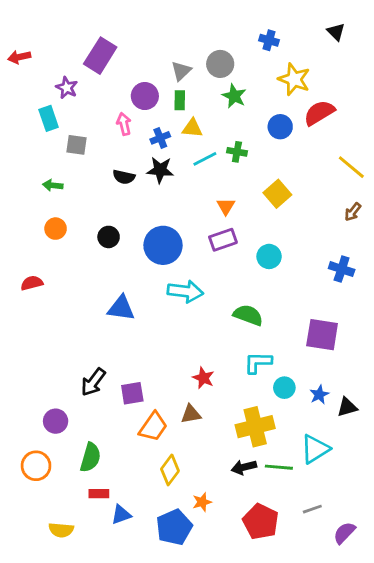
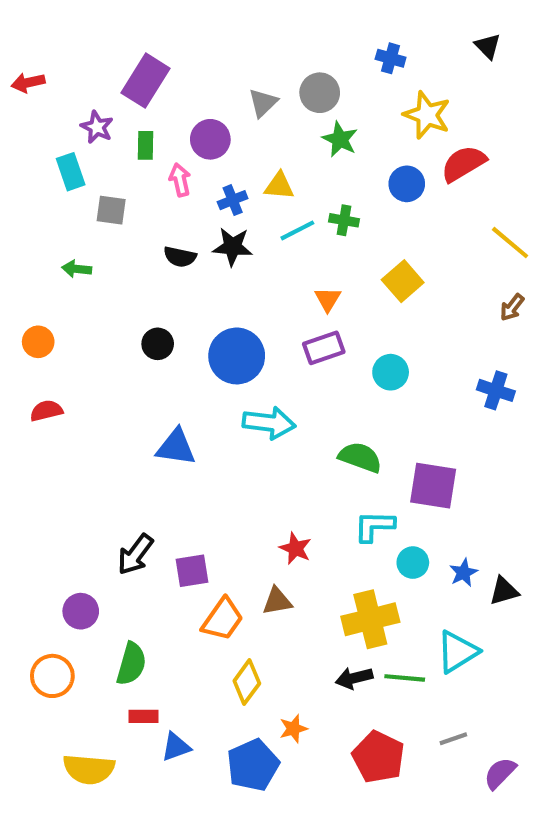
green rectangle: (180, 100) -> (146, 145), moved
orange circle: (56, 229) -> (38, 342), moved
purple square: (322, 335) -> (433, 486), moved
yellow semicircle: (61, 530) -> (89, 769), size x1.4

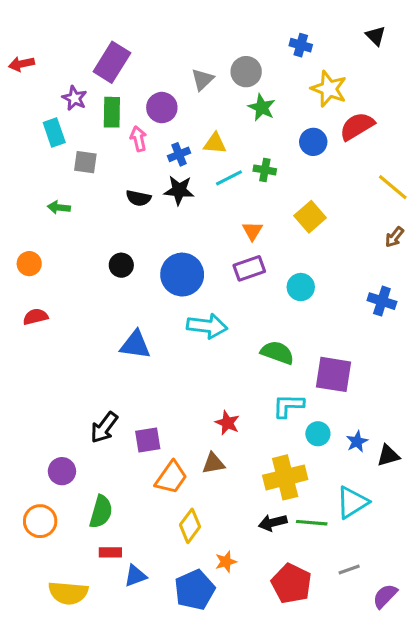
green rectangle: (146, 145) -> (112, 112), size x1.4

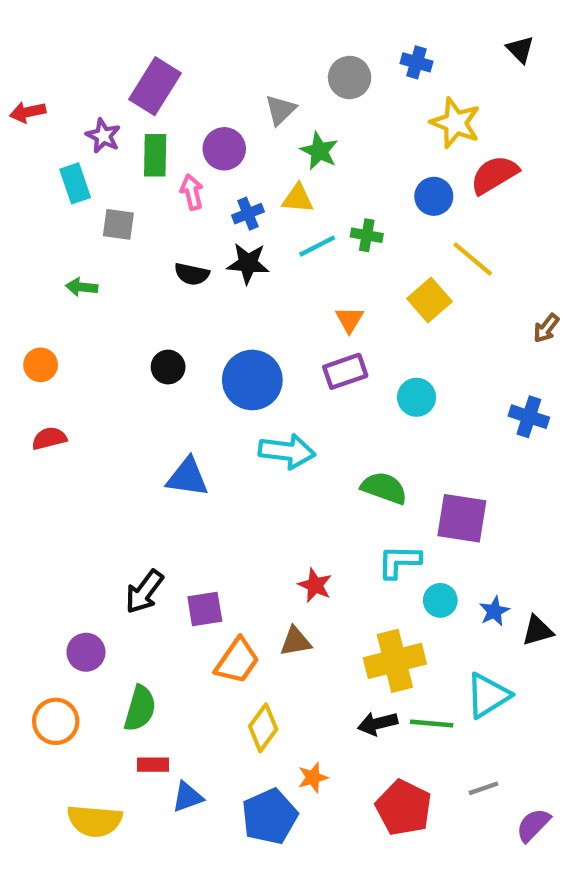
red arrow: (21, 64) -> (28, 112), moved
gray circle: (246, 72) -> (350, 77), moved
green star: (262, 108) -> (319, 151), moved
yellow line: (393, 187) -> (473, 259), moved

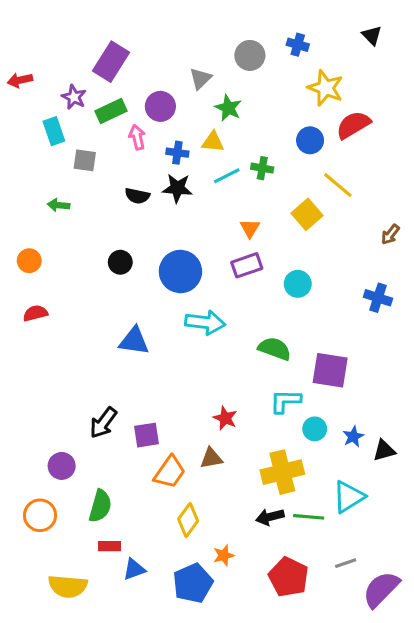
green rectangle: (155, 155) -> (111, 111), turned 64
blue cross: (248, 214) -> (177, 153), turned 30
purple semicircle: (533, 825) -> (381, 589), size x1.5

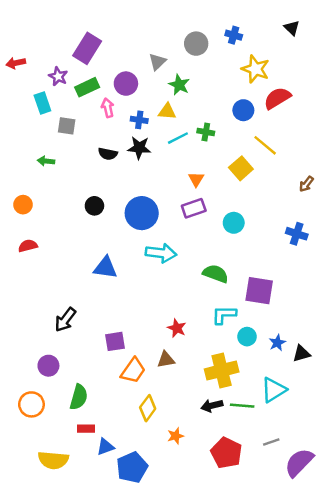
black arrow: (103, 423) -> (65, 320), moved
blue pentagon: (193, 583) -> (132, 467), moved

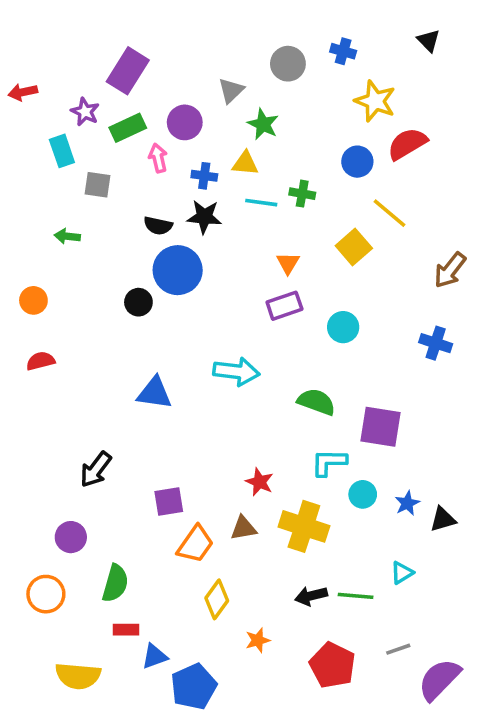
cyan line: (178, 138) -> (261, 203), turned 35
brown arrow: (306, 184) -> (450, 270), size x1.5
blue circle: (142, 213) -> (178, 270), moved
yellow cross: (222, 371) -> (304, 526), moved, turned 32
cyan triangle: (274, 390) -> (402, 573), size x0.6

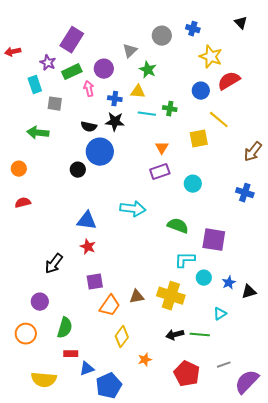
green arrow: (67, 236) -> (38, 133), size x1.5
yellow square: (354, 247) -> (199, 139), turned 30
red star: (259, 482) -> (88, 247), moved
cyan triangle: (402, 573) -> (220, 314), moved

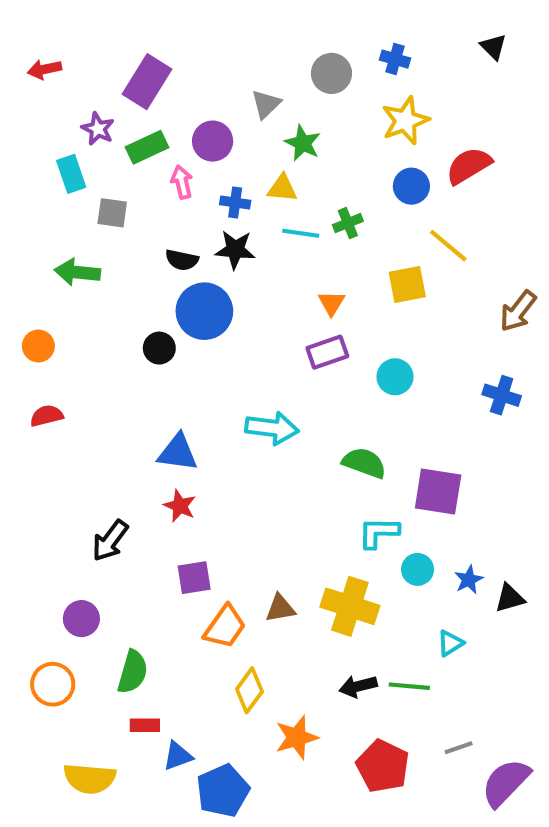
red arrow: (13, 52) -> (45, 69), moved
yellow star: (211, 57) -> (405, 121), moved, turned 30
green cross: (170, 109) -> (348, 223), turned -32
orange star: (145, 360) -> (297, 737), size x1.5

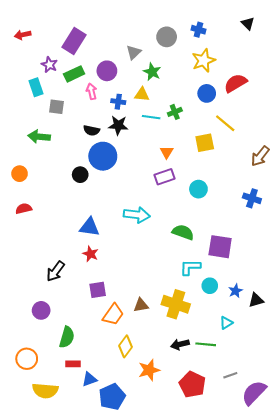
orange circle: (53, 684) -> (27, 359), moved

